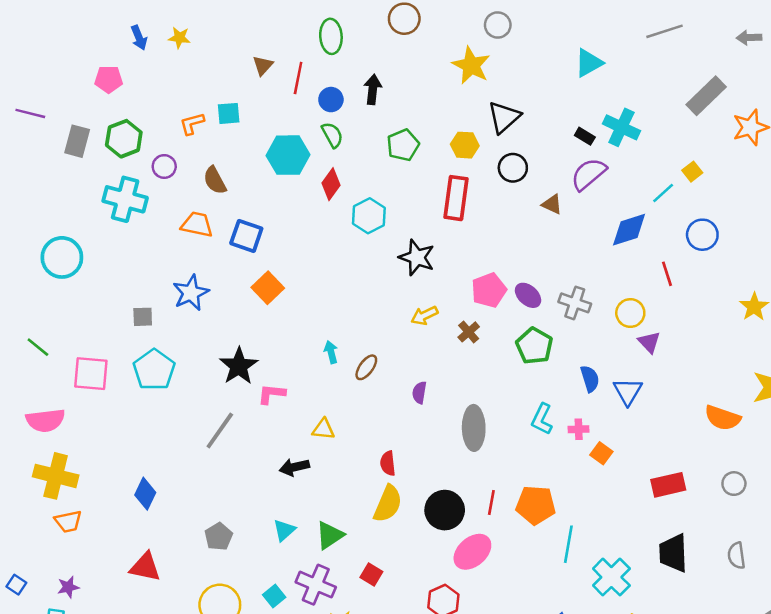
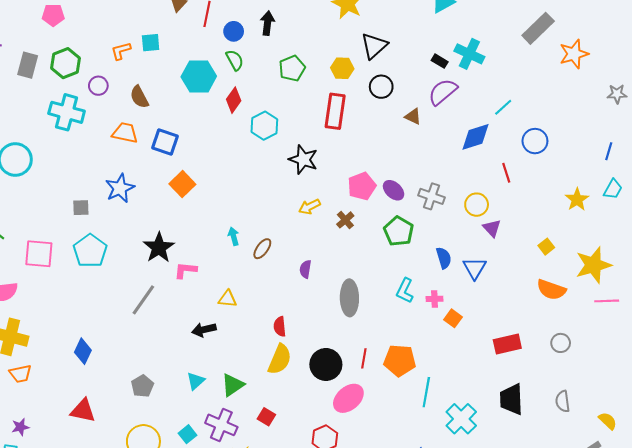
yellow square: (692, 172) -> (546, 247), moved

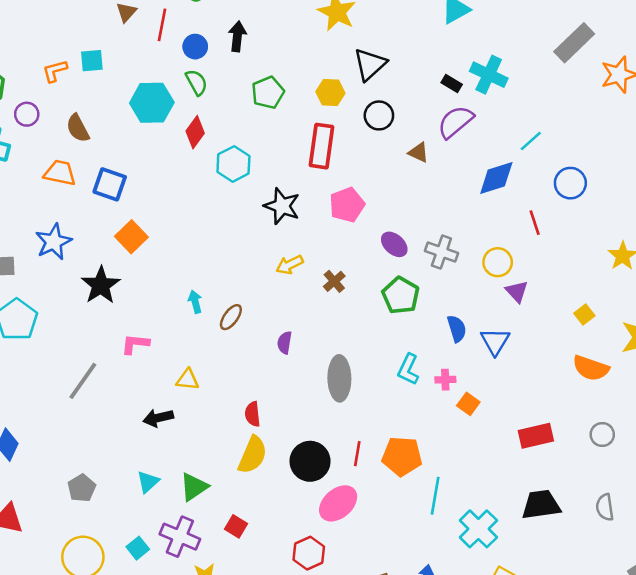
pink pentagon: (362, 186) -> (347, 205), moved
black star: (159, 248) -> (101, 285), moved
black trapezoid: (511, 399) -> (541, 505), turned 84

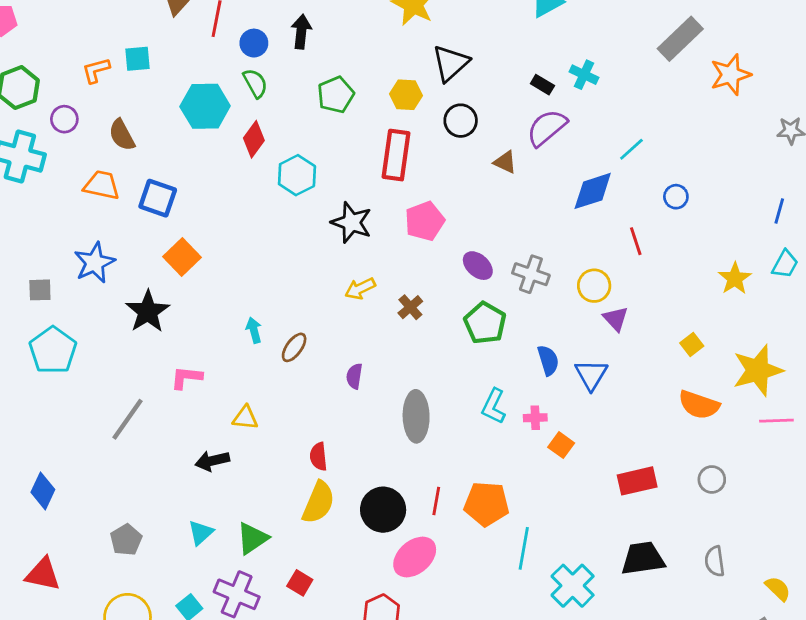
cyan cross: (489, 75) -> (584, 75), size x0.7
blue circle: (570, 183) -> (676, 197), size x0.7

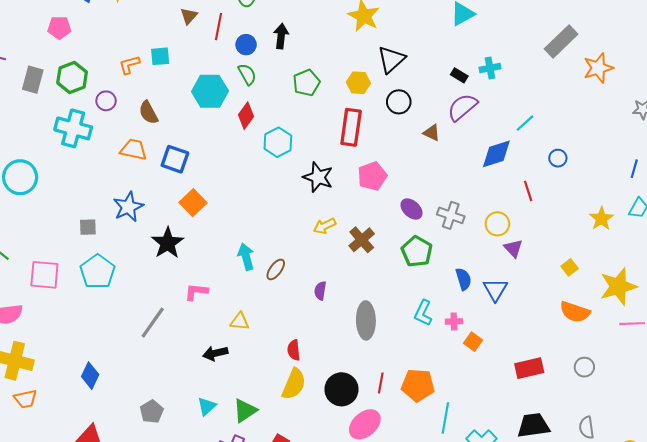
cyan cross: (584, 75) -> (490, 68), turned -36
brown cross: (410, 307) -> (362, 240), size x1.4
cyan arrow: (254, 330) -> (246, 257), size x1.4

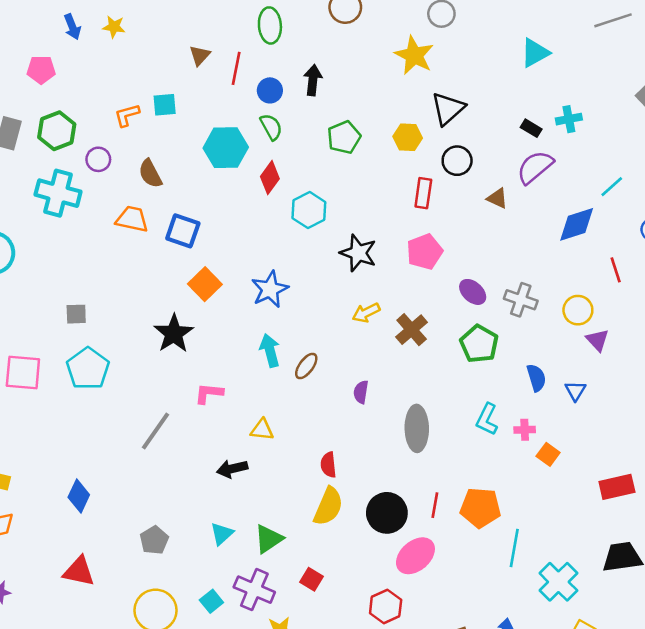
red rectangle: (351, 127) -> (423, 193), moved, size x0.7
blue star: (128, 207) -> (270, 289), moved
blue triangle: (495, 290) -> (575, 391), size x0.7

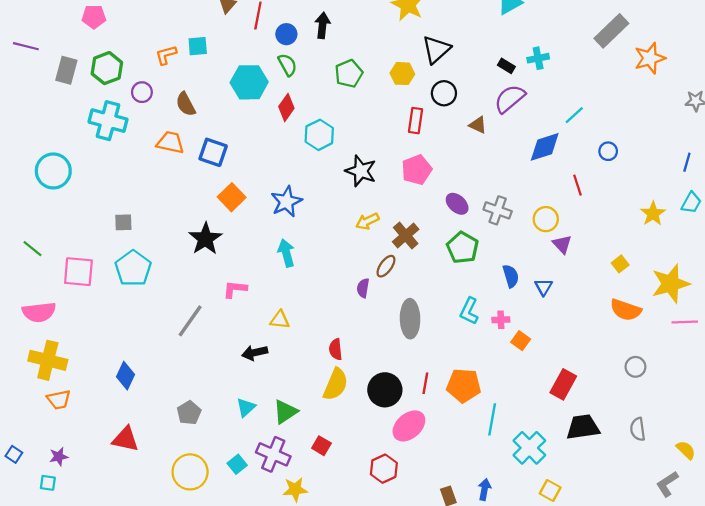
brown ellipse: (306, 366) -> (386, 266), moved
red rectangle: (617, 487) -> (563, 384), moved, turned -48

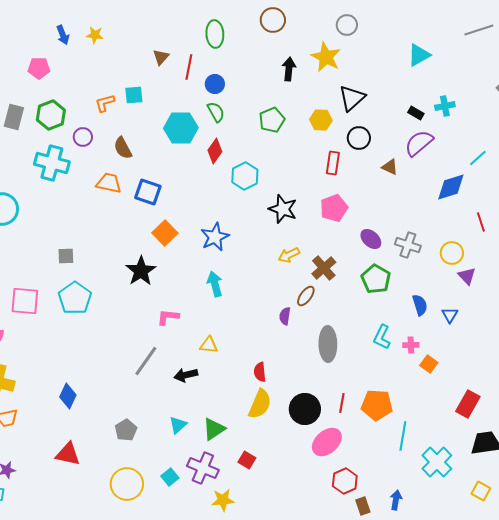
black arrow: (322, 25) -> (289, 69), moved
gray line: (190, 321) -> (146, 361), moved
red hexagon: (384, 469) -> (345, 481), moved
yellow square: (550, 491) -> (481, 491), moved

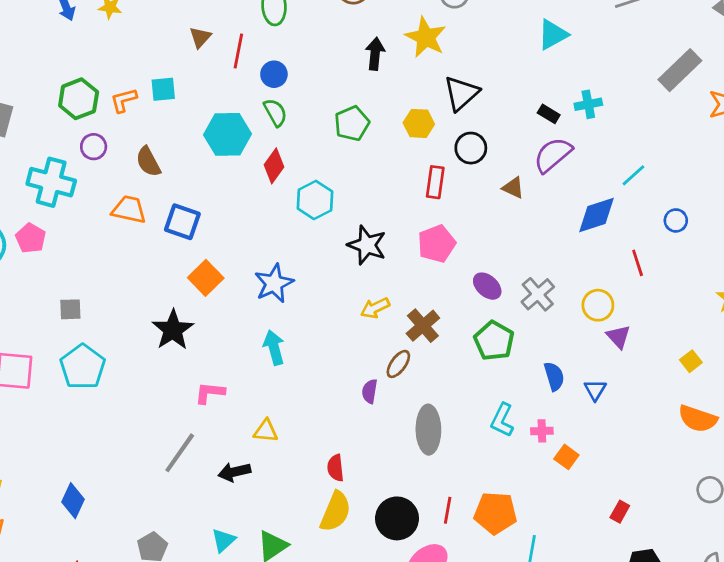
pink pentagon: (39, 68) -> (31, 238), moved, turned 30
green hexagon: (51, 115) -> (79, 99), moved
gray cross: (408, 245) -> (538, 294), turned 30
red rectangle: (468, 404) -> (620, 512), size x0.6

